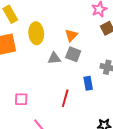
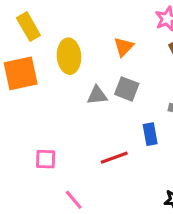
orange triangle: (71, 35) -> (124, 47), moved
red line: (65, 98) -> (114, 158), turned 54

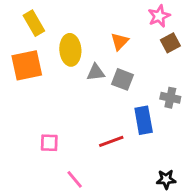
gray triangle: (97, 95) -> (96, 72), moved
blue rectangle: (150, 134) -> (144, 120), size x1.4

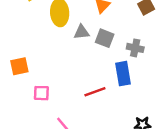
orange square: (27, 65) -> (19, 66), moved, size x0.7
gray cross: (170, 98) -> (135, 48), moved

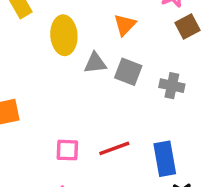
blue rectangle: (123, 74) -> (165, 159), moved
pink square: (41, 93) -> (67, 150), moved

